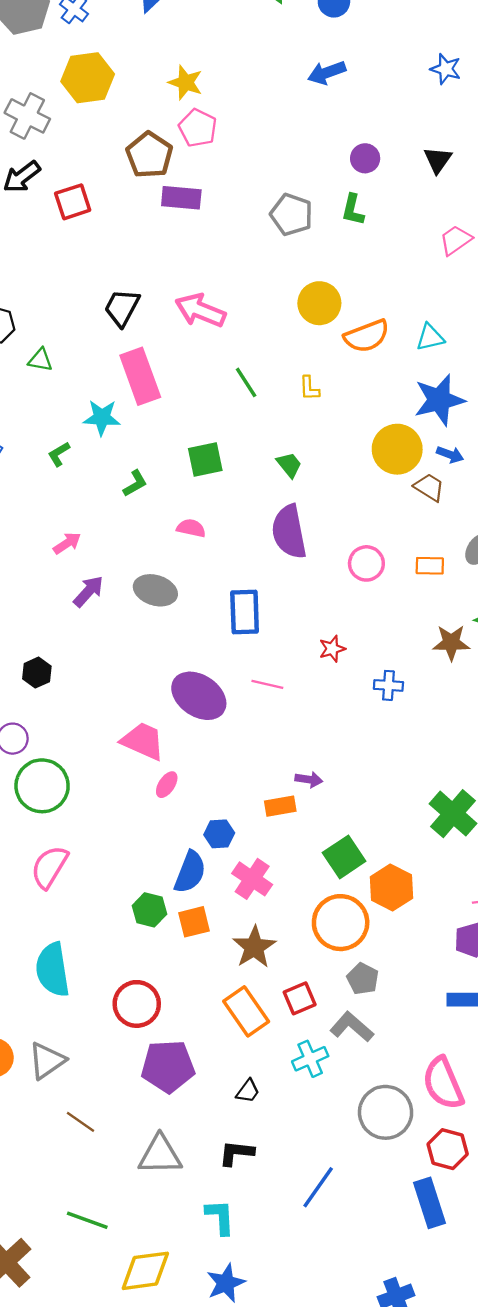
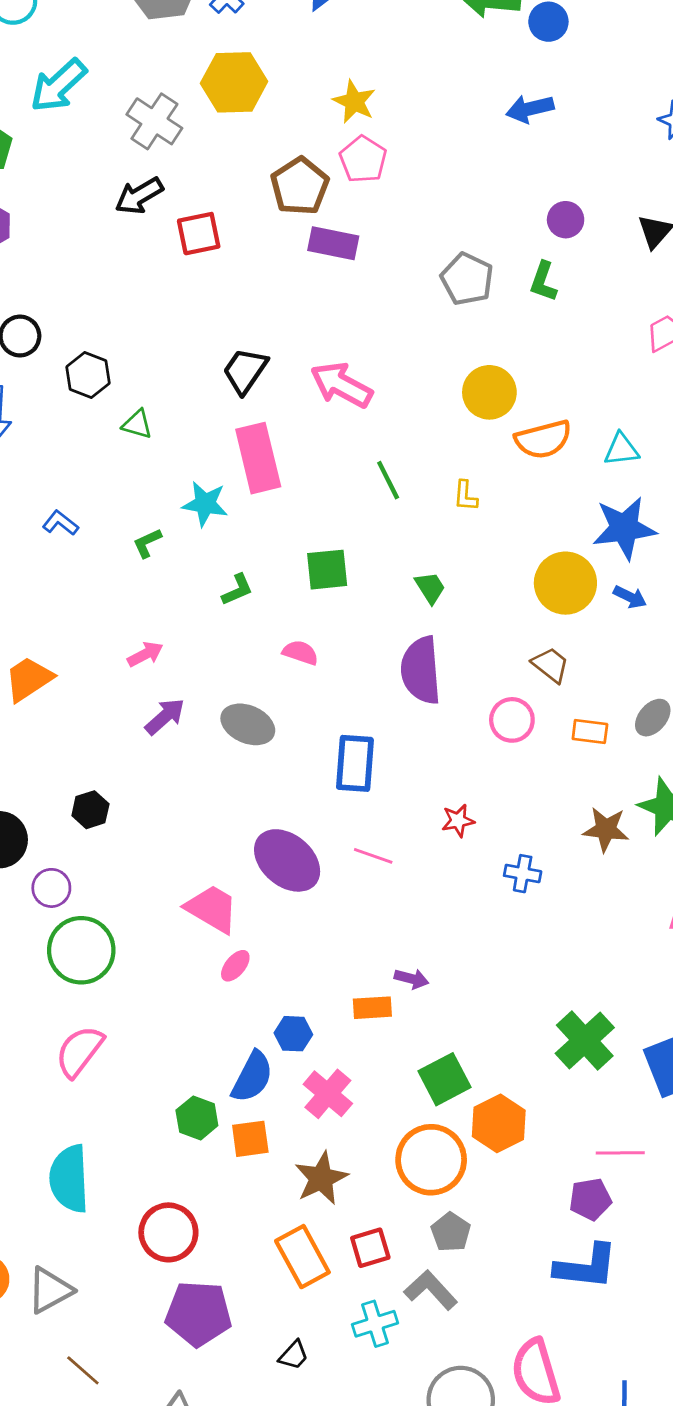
brown trapezoid: (429, 487) -> (551, 665), moved

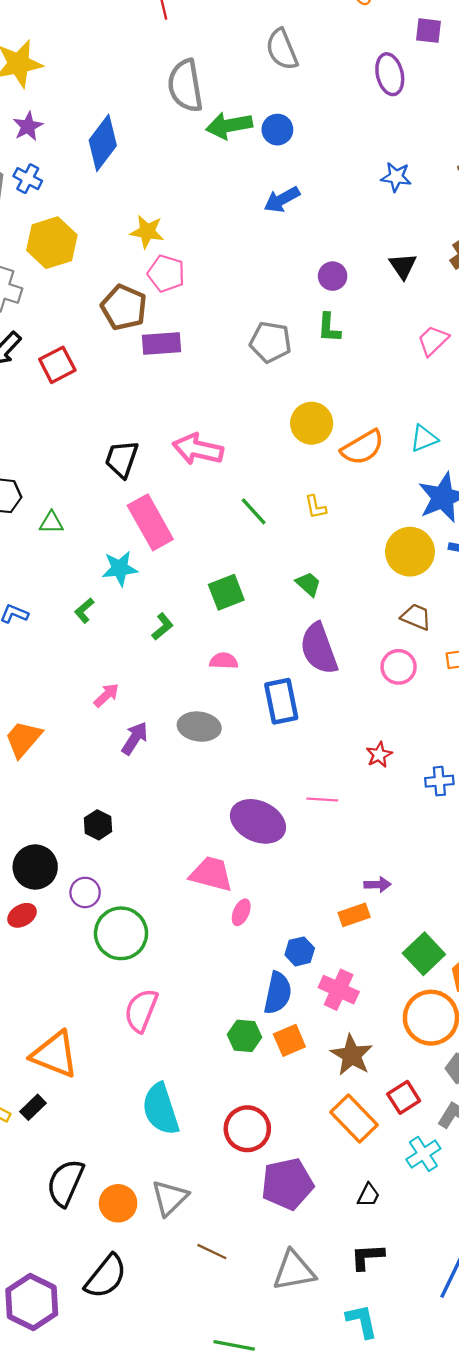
blue rectangle: (355, 763) -> (281, 701), moved

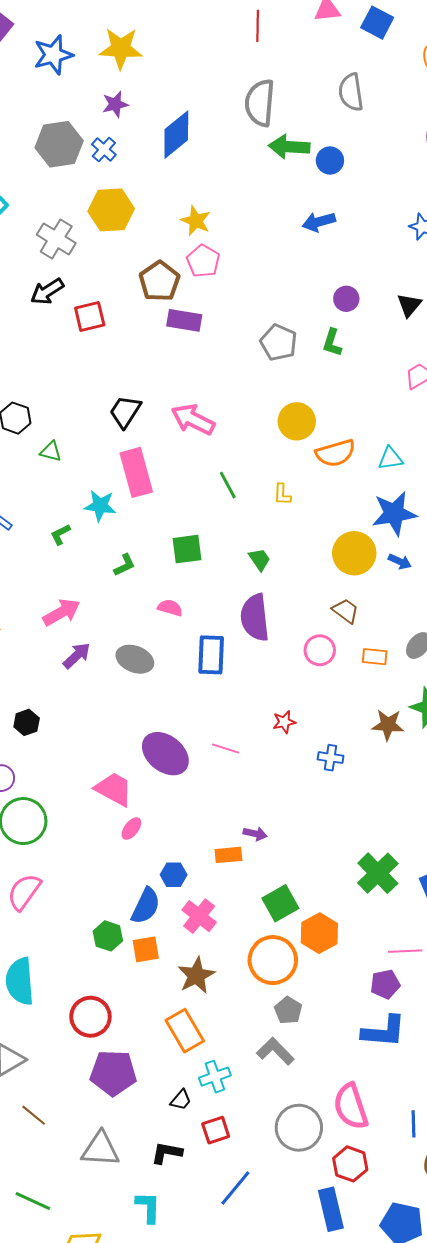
pink arrow: (106, 695) -> (61, 612), size x1.5
red square: (404, 1097) -> (216, 1130), moved
cyan cross: (423, 1154) -> (215, 1077), moved

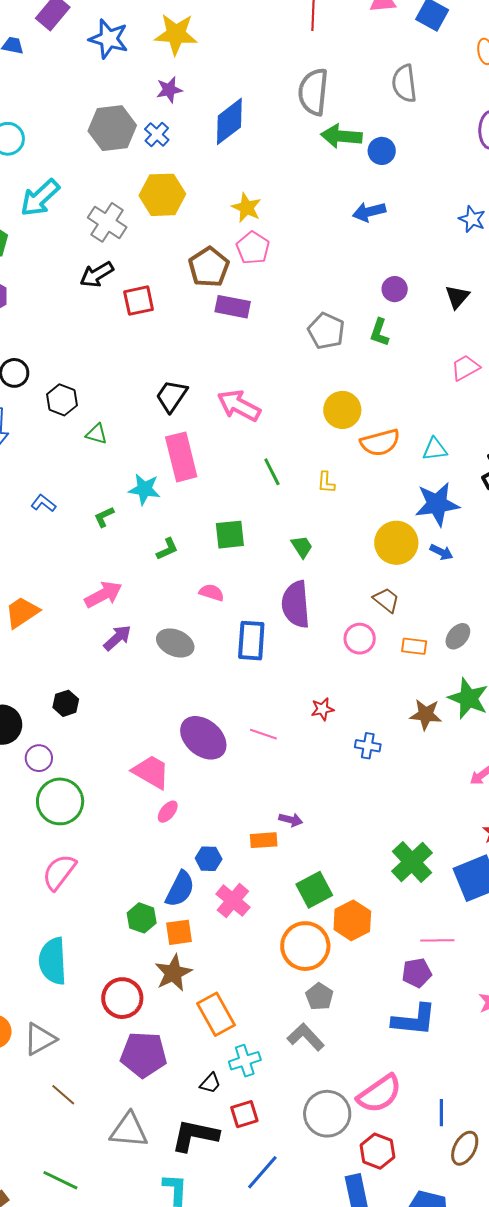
blue star: (53, 55) -> (109, 39), turned 30
brown star: (196, 975) -> (173, 973), moved
pink semicircle: (351, 1106) -> (379, 1094), turned -108
black L-shape: (167, 1153) -> (195, 1135), size x1.5

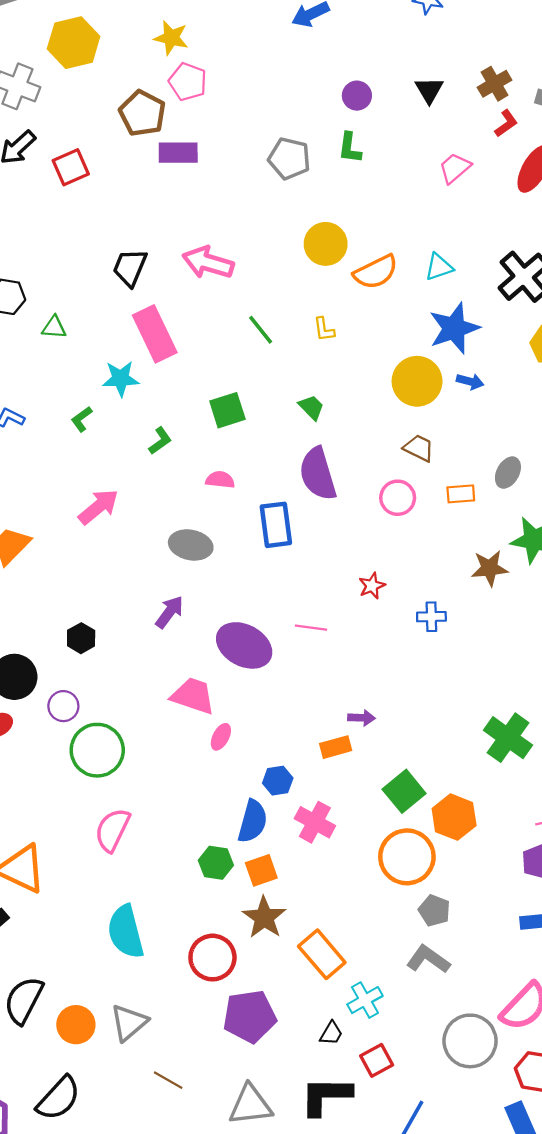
purple arrow: (117, 638) -> (169, 612), moved

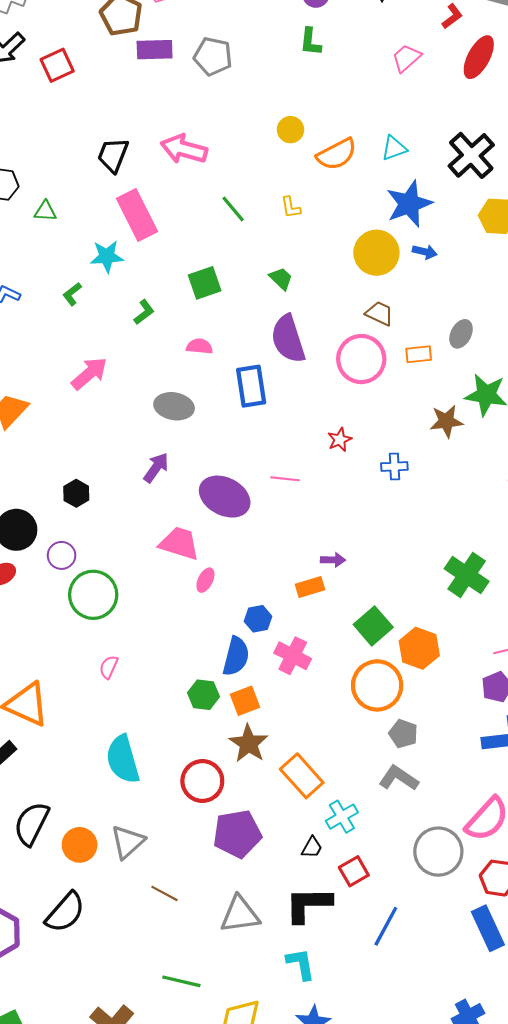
gray pentagon: (289, 159) -> (213, 56), moved
yellow circle: (326, 244) -> (291, 130), size x0.7
pink circle: (398, 498) -> (361, 359), size x1.5
pink semicircle: (112, 830) -> (109, 667), size x0.6

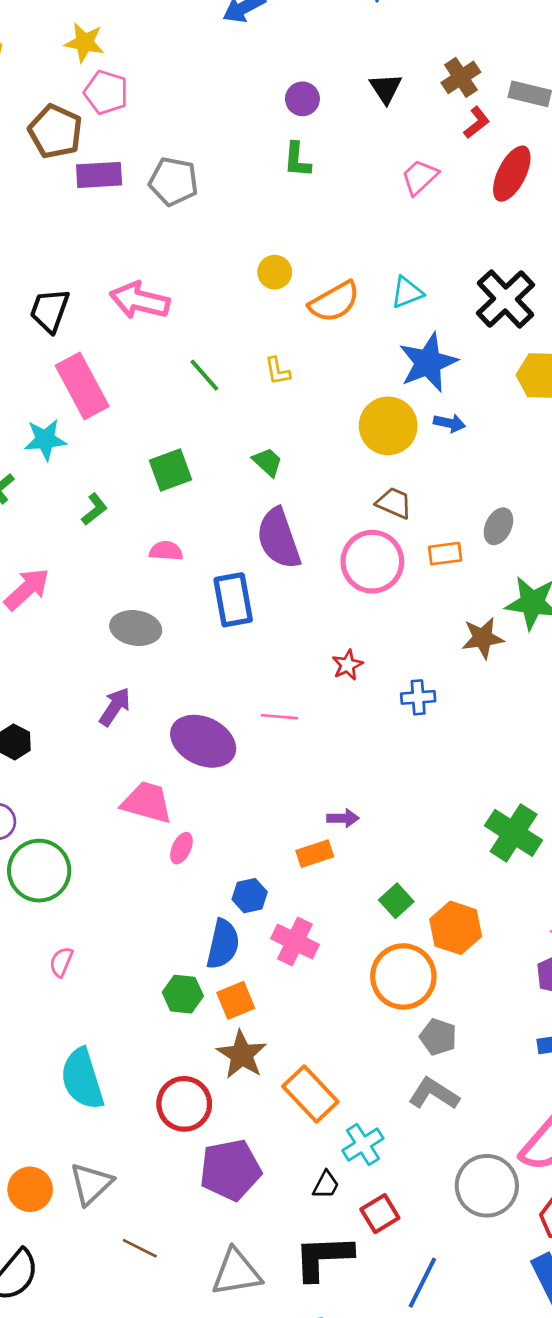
green square: (373, 626) -> (396, 901), size x0.7

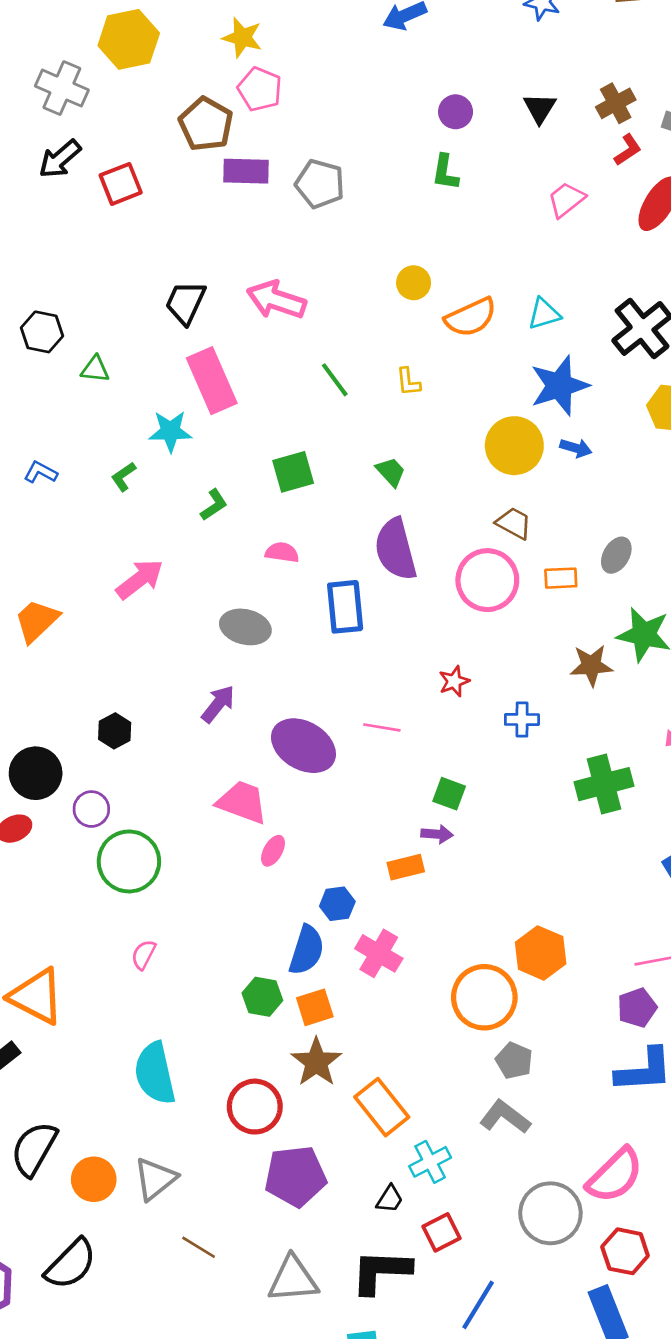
green cross: (514, 833) -> (604, 784), moved, turned 38
green square: (396, 901) -> (449, 794), moved, turned -32

